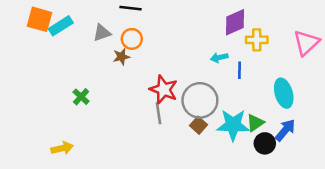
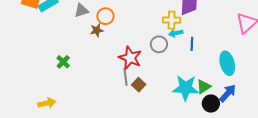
yellow cross: (257, 40) -> (172, 20), moved
gray circle: (200, 100) -> (159, 44), moved, size x0.6
brown square: (198, 125) -> (139, 85), moved

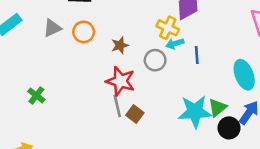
yellow cross: (172, 20) -> (168, 28), turned 30
brown star: (97, 30) -> (120, 45), moved

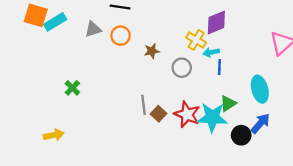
cyan arrow: (175, 44) -> (211, 52), moved
red star: (121, 81) -> (187, 114), moved
green triangle: (217, 108) -> (228, 103), moved

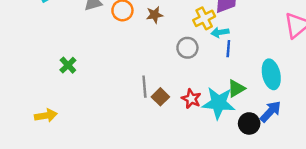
yellow cross: (196, 40) -> (204, 18), turned 30
brown star: (152, 51) -> (155, 15), moved
red star: (187, 114) -> (191, 99), size x0.7

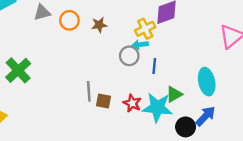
cyan arrow: (220, 32) -> (140, 45), moved
blue line: (228, 49) -> (154, 66), moved
green cross: (68, 65) -> (18, 70), size x1.6
brown square: (160, 97) -> (103, 101), turned -35

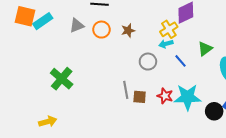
gray circle: (129, 56) -> (148, 62), moved
blue line: (154, 66) -> (181, 61), turned -40
green triangle: (174, 94) -> (205, 49), moved

